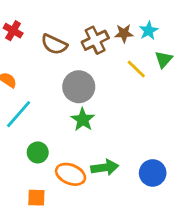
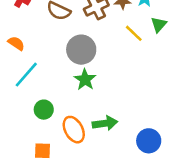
blue circle: (153, 173) -> (149, 141), moved
orange ellipse: (71, 174) -> (74, 130), turned 40

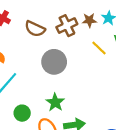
green star: (85, 80) -> (55, 102), moved

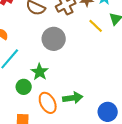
green star: (55, 102) -> (40, 72), moved

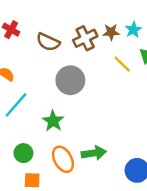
green circle: (24, 87) -> (23, 153), moved

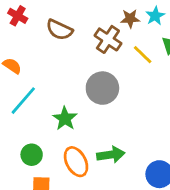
brown cross: (85, 38) -> (108, 39), moved, turned -30
gray circle: (70, 80) -> (102, 88), moved

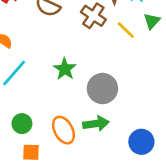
gray circle: (102, 88) -> (102, 89), moved
green star: (65, 119) -> (65, 69), moved

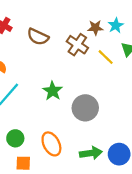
green arrow: (96, 124) -> (91, 153), moved

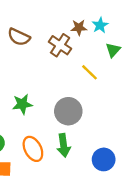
yellow line: (106, 57) -> (89, 72), moved
green star: (53, 91) -> (22, 104), moved, turned 30
green arrow: (91, 153) -> (64, 145), moved, turned 90

